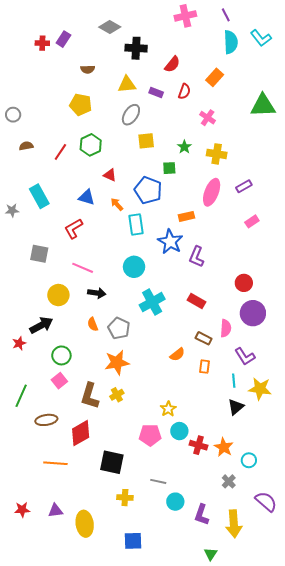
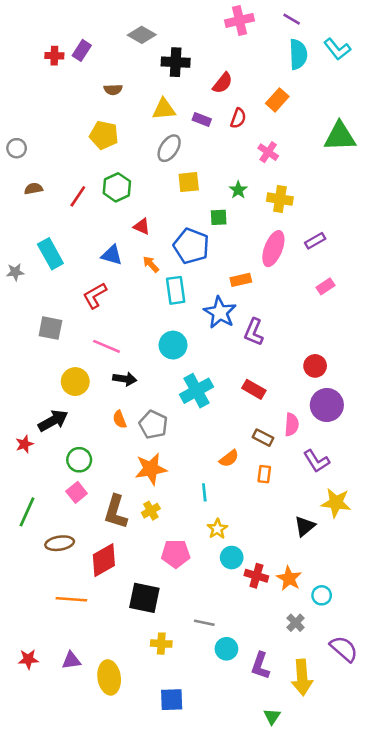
purple line: (226, 15) -> (292, 19), turned -32
cyan line: (234, 381) -> (204, 492), moved
pink pentagon: (150, 435) -> (176, 554), moved

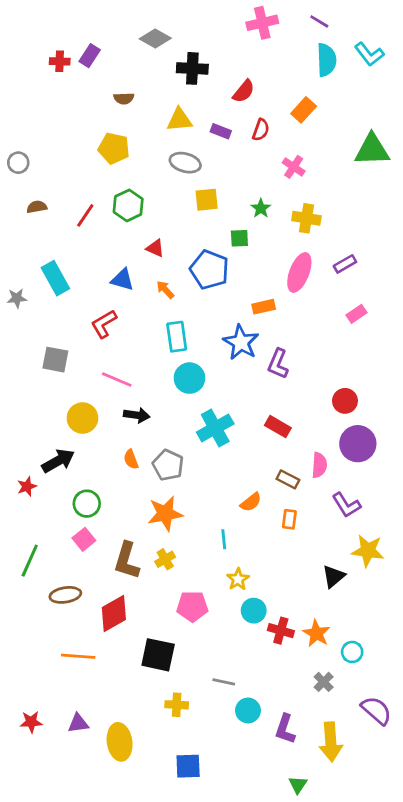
gray ellipse: (169, 148) -> (185, 163), turned 72
cyan rectangle: (176, 290) -> (177, 337), moved

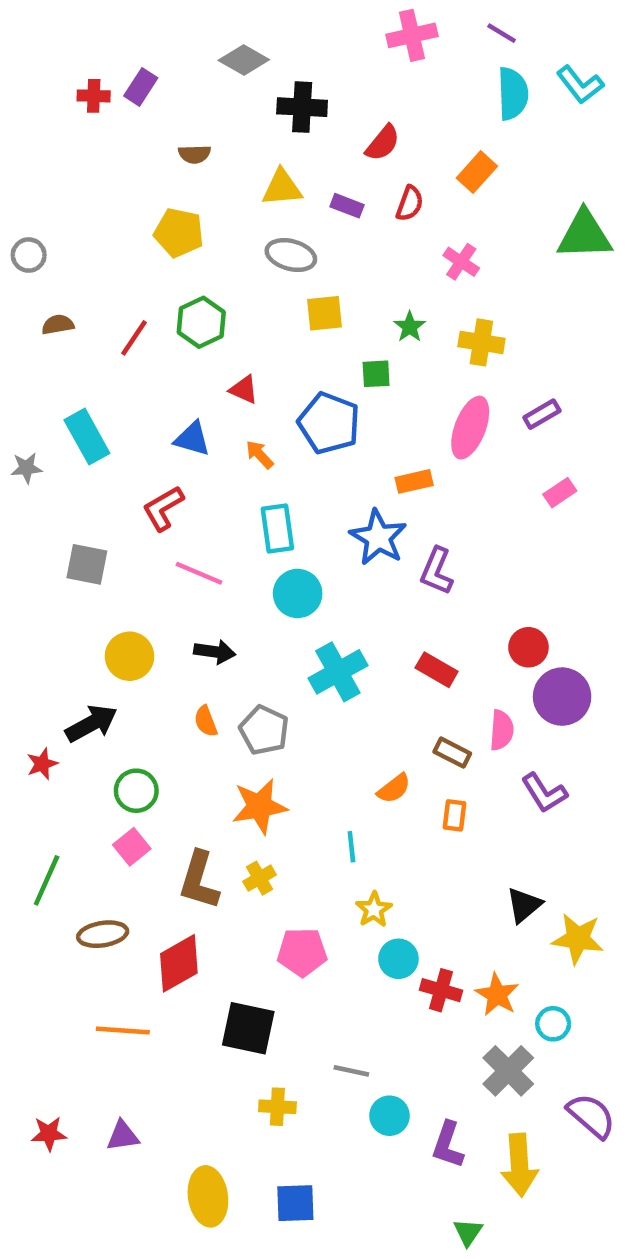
pink line: (117, 379) -> (199, 573), moved
red circle: (345, 401) -> (528, 647), moved
yellow star: (368, 551) -> (578, 939), moved
gray cross: (324, 682) -> (508, 1071), size x1.6
yellow ellipse: (120, 742) -> (208, 1196), moved

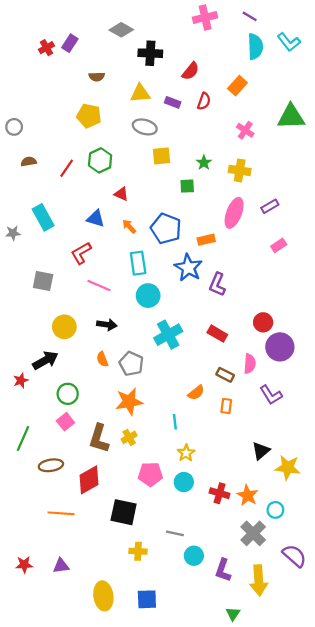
red cross: (94, 96) -> (46, 48), turned -32
pink cross: (461, 262) -> (245, 130), moved
blue pentagon: (329, 423) -> (166, 229), moved
cyan circle: (398, 959) -> (184, 482), moved

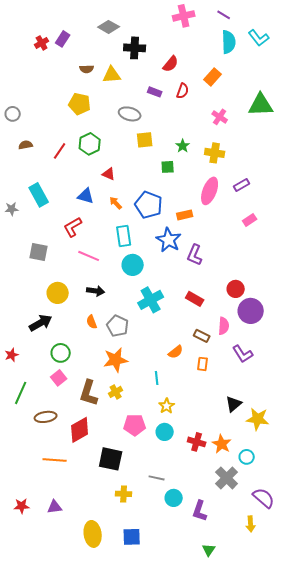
yellow triangle: (140, 93) -> (112, 75), moved
red star: (21, 380) -> (12, 355), moved
yellow arrow: (259, 580) -> (251, 524), moved, size x0.6

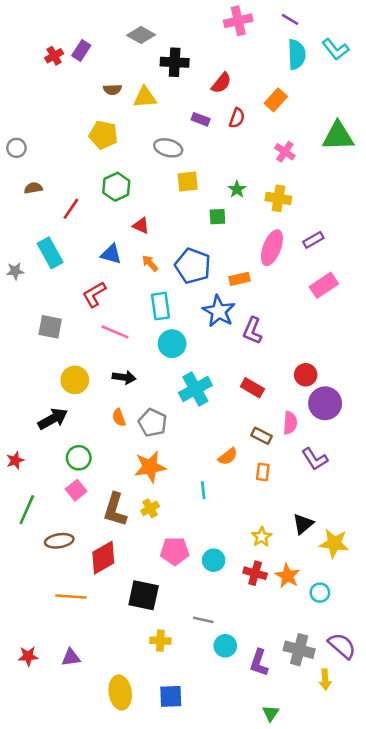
red line: (60, 151) -> (71, 209), moved
pink rectangle: (250, 220) -> (324, 285), size x1.5
yellow star: (167, 406) -> (262, 537), moved
gray cross: (227, 478) -> (299, 650), moved, turned -30

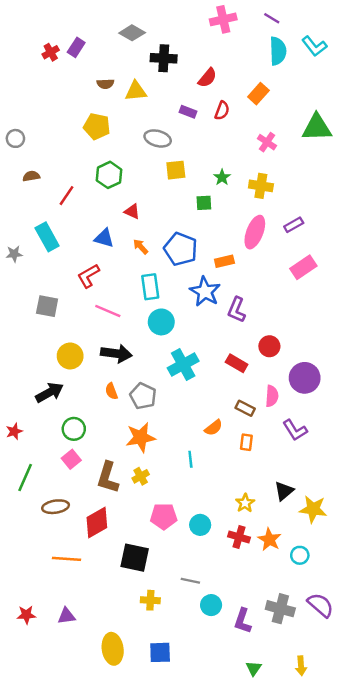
red circle: (306, 375) -> (269, 346), moved
black arrow: (124, 377) -> (116, 354), size x1.4
yellow arrow: (325, 680) -> (301, 666), moved

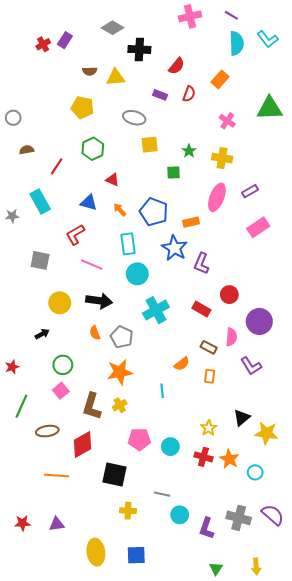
black arrow: (49, 392) -> (42, 334), size x0.6

